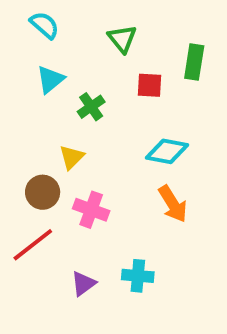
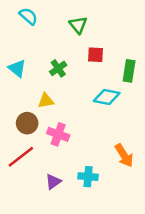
green rectangle: (194, 62) -> (129, 71), moved
cyan triangle: (50, 79) -> (17, 68), moved, turned -42
yellow triangle: (72, 157) -> (46, 101), turned 35
orange arrow: (173, 204) -> (124, 155), moved

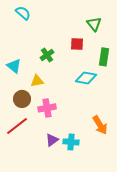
green triangle: (78, 25) -> (94, 24), moved
cyan triangle: (17, 68) -> (14, 66), moved
pink cross: (58, 134) -> (47, 108), turned -30
purple triangle: (53, 182) -> (52, 140), moved

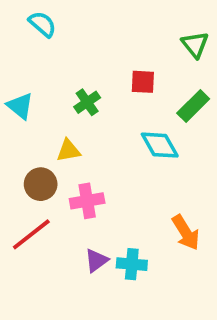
green triangle: (94, 24) -> (195, 45), moved
green rectangle: (104, 57) -> (193, 106), turned 36
cyan triangle: (14, 66) -> (20, 106), moved
cyan diamond: (86, 78) -> (160, 145), turned 50

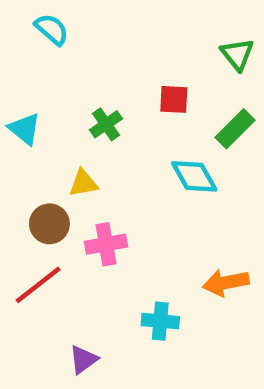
orange arrow: (186, 233) -> (226, 283), turned 111
purple triangle: (96, 260) -> (83, 360), moved

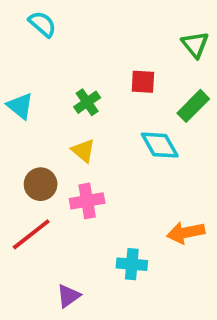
yellow triangle: (83, 183) -> (83, 151), moved, turned 50

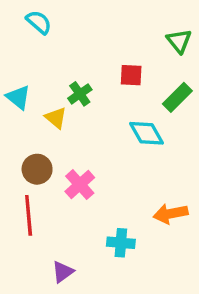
yellow triangle: (83, 151) -> (56, 118), moved
pink cross: (87, 201) -> (80, 185), turned -32
red line: (31, 234) -> (29, 215), turned -57

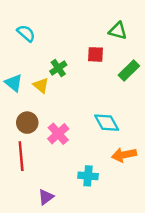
cyan semicircle: (39, 22) -> (26, 33), moved
green triangle: (179, 41) -> (118, 31), moved, turned -36
cyan triangle: (18, 97) -> (14, 83), moved
cyan diamond: (147, 133) -> (107, 123), moved

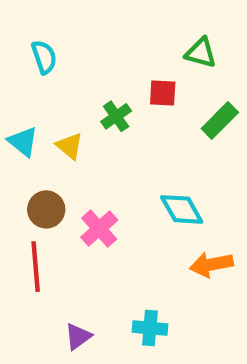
cyan semicircle: (26, 33) -> (44, 57), turned 30
green cross: (58, 68) -> (116, 116), moved
cyan cross: (88, 176) -> (150, 328), moved

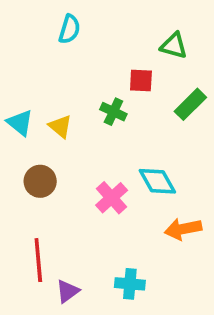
cyan semicircle: (44, 57) -> (69, 29), moved, turned 36
green cross: (116, 116) -> (113, 112), moved, turned -30
pink cross: (99, 229) -> (112, 198), moved
red line: (36, 267) -> (38, 260), moved

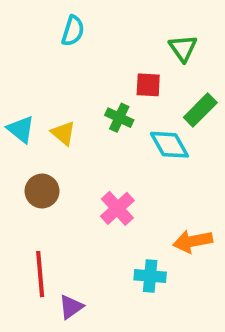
green triangle: (174, 46) -> (183, 48), turned 40
cyan diamond: (157, 181) -> (169, 145), moved
cyan cross: (130, 284) -> (150, 276), moved

